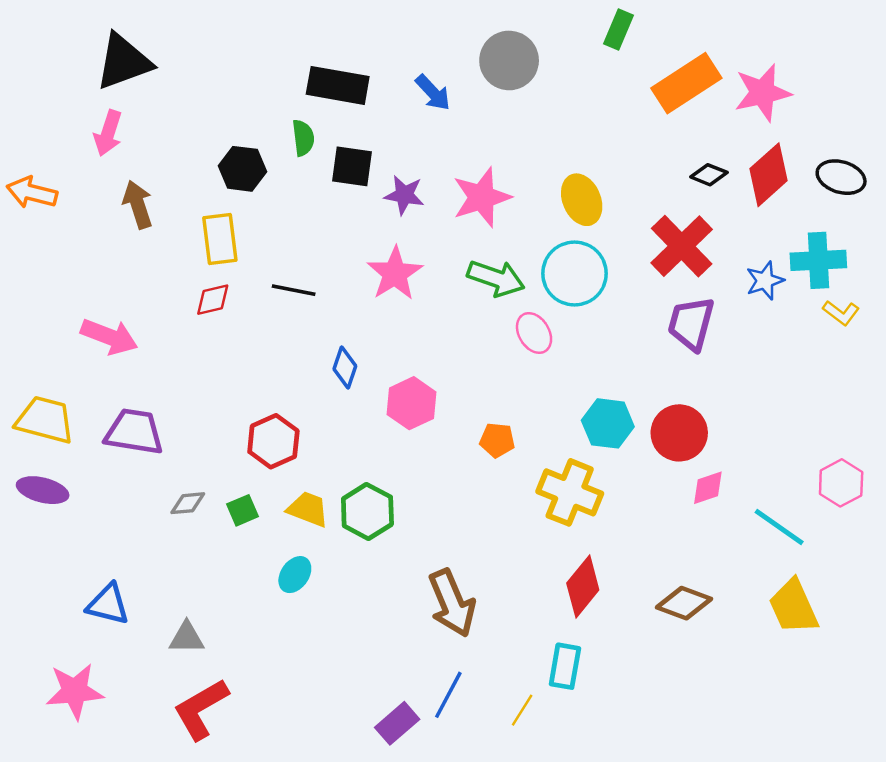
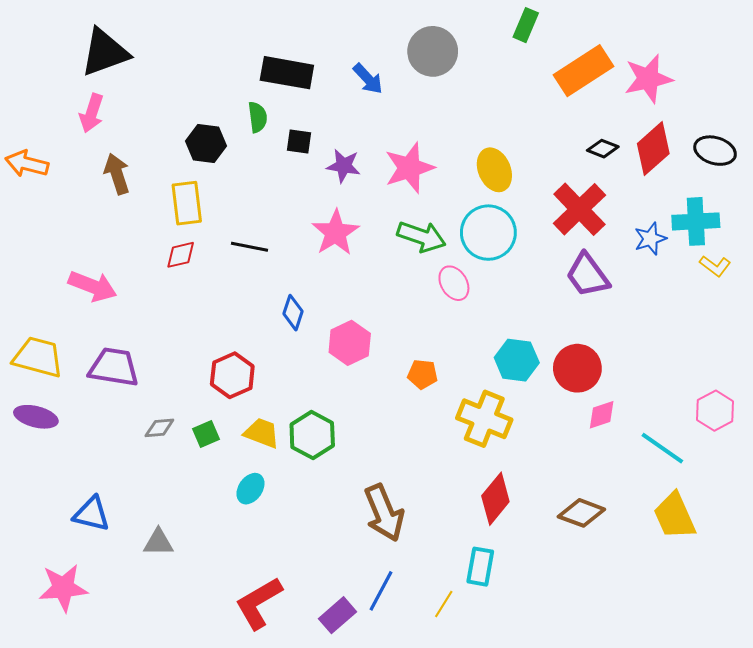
black square: (352, 166) -> (299, 141), size x0.7
purple trapezoid: (691, 323) -> (588, 275), turned -51
red L-shape: (201, 709) -> (259, 603), moved

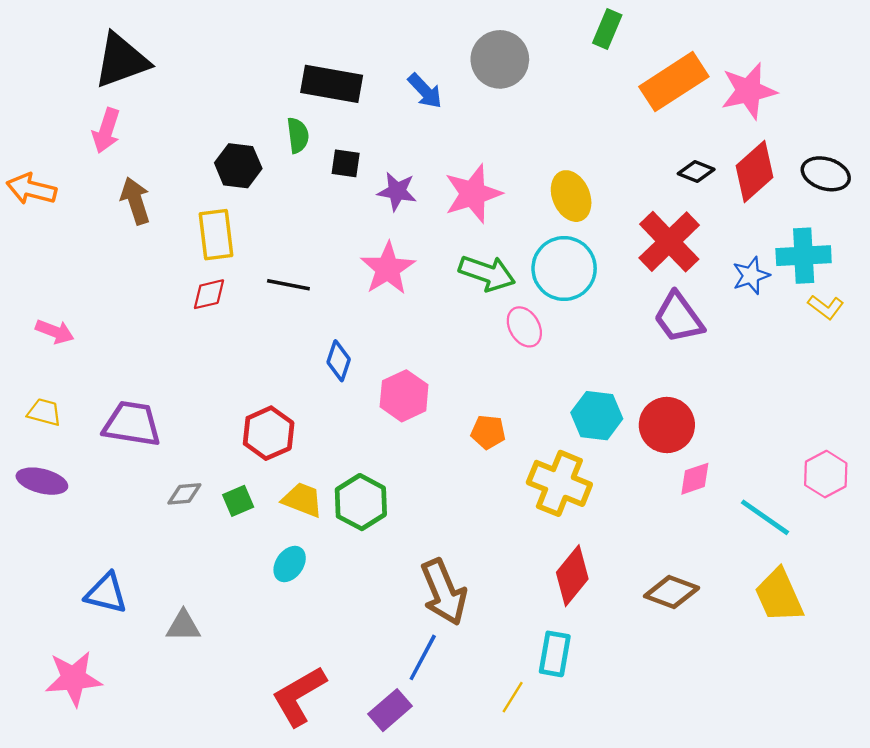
pink arrow: (93, 286) -> (55, 332), moved, size x0.7
yellow trapezoid: (38, 357) -> (44, 412), size x0.6
blue line: (381, 591) -> (423, 657), moved

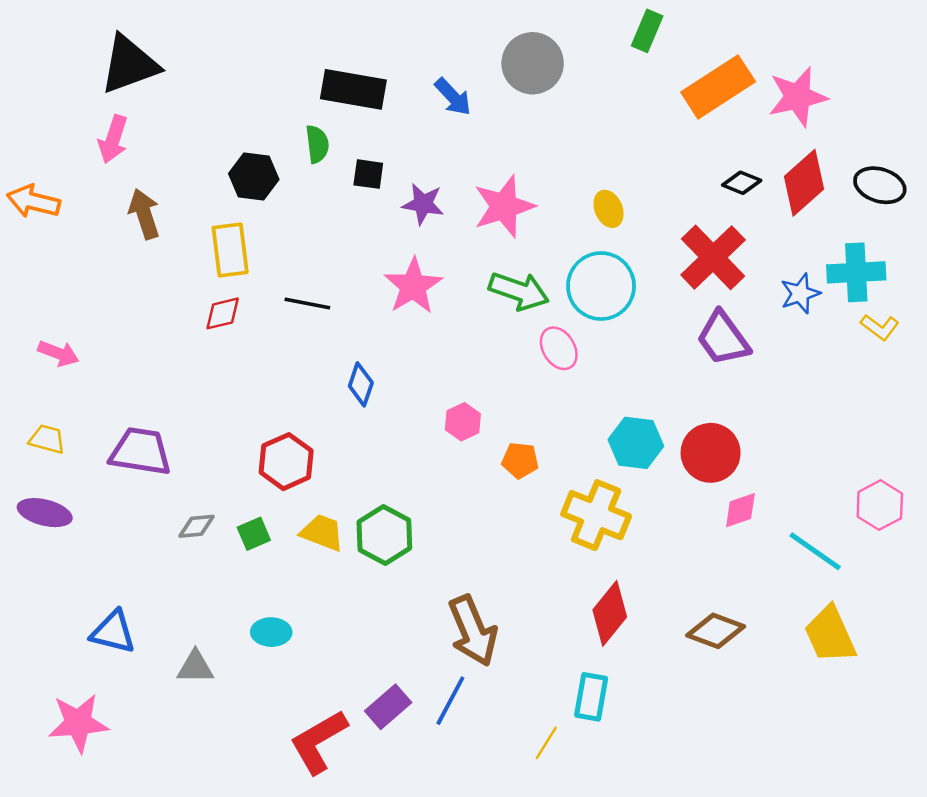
yellow ellipse: (571, 196) -> (609, 209), size x0.7
pink hexagon: (404, 396) -> (463, 422), moved, size x0.7
cyan ellipse: (290, 564) -> (271, 632), moved, turned 56
purple rectangle: (390, 710) -> (388, 707), moved

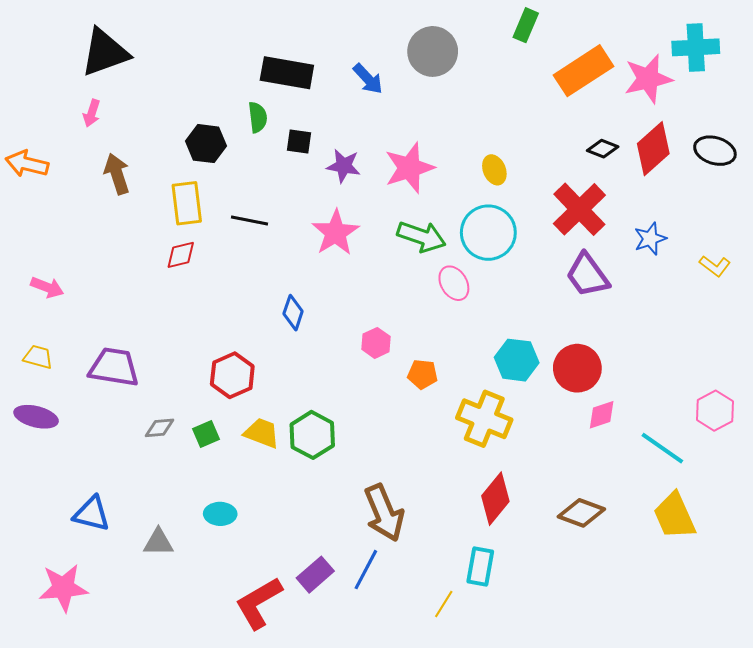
pink arrow: (113, 139) -> (92, 113), size x0.7
cyan cross: (856, 272) -> (696, 47), moved
black line: (307, 303) -> (250, 220), moved

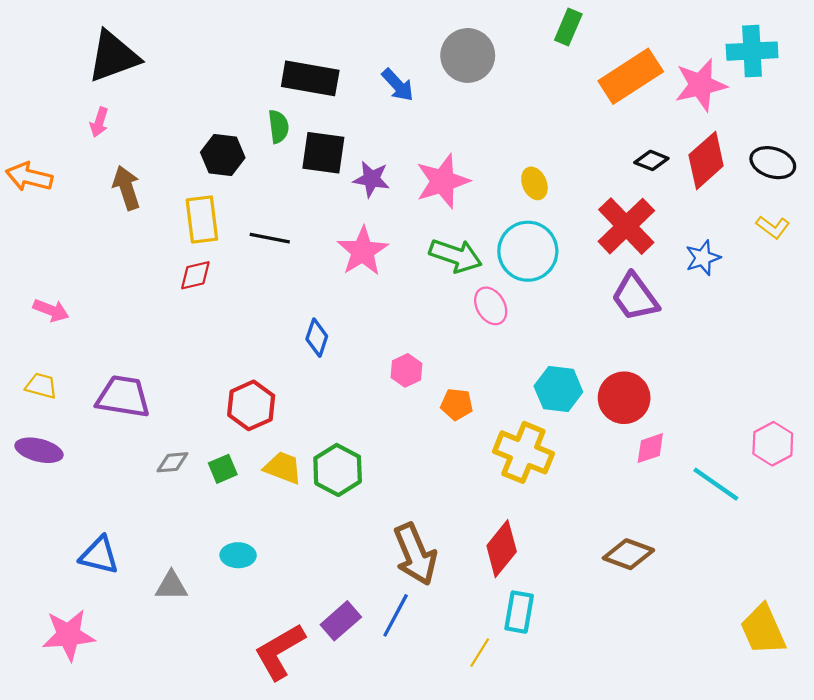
black square: (299, 142) -> (323, 153), size x1.6
yellow L-shape: (715, 266) -> (773, 227), moved
red diamond: (495, 499) -> (502, 549), moved
yellow trapezoid: (674, 516) -> (763, 630), moved

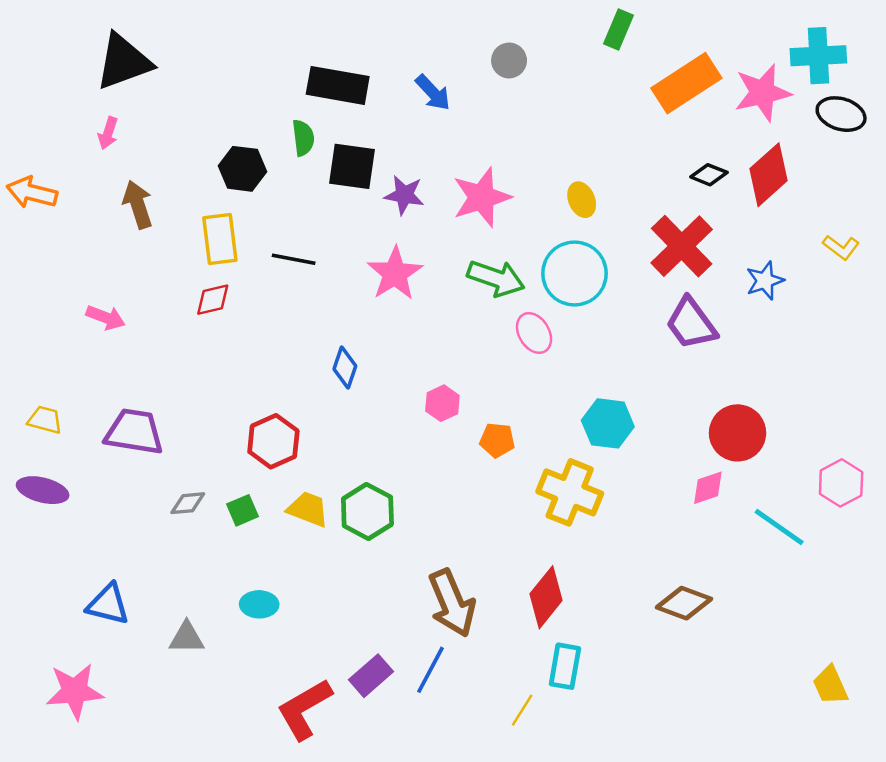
gray circle: (468, 55) -> (509, 60), size x0.6
black ellipse: (773, 163) -> (841, 114), moved
pink arrow: (51, 310) -> (106, 318), moved
red circle: (624, 398) -> (738, 433), moved
yellow trapezoid: (763, 630) -> (830, 685), size x0.7

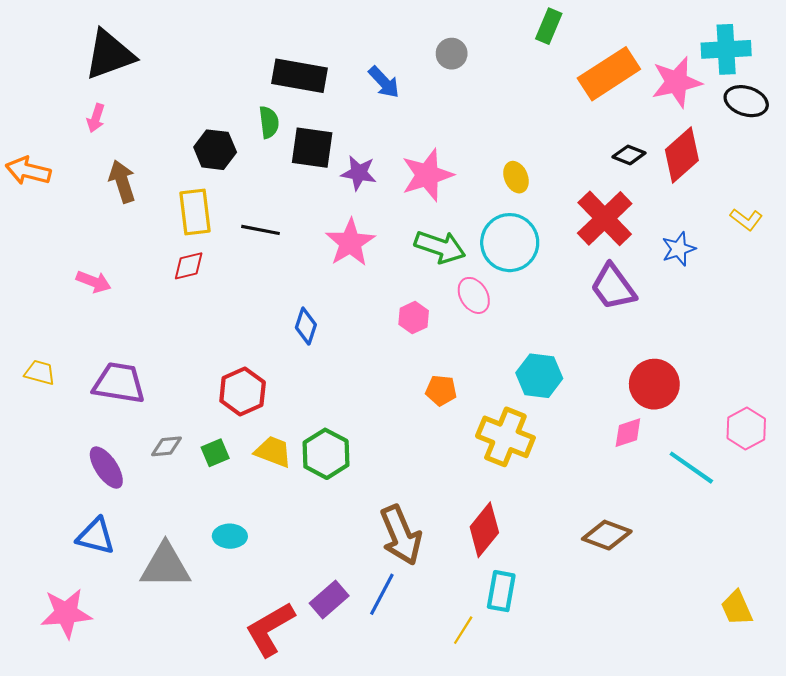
pink hexagon: (442, 403) -> (414, 318), moved
purple ellipse: (43, 490) -> (106, 468), moved, turned 42
gray triangle: (187, 638) -> (165, 566), size x1.6

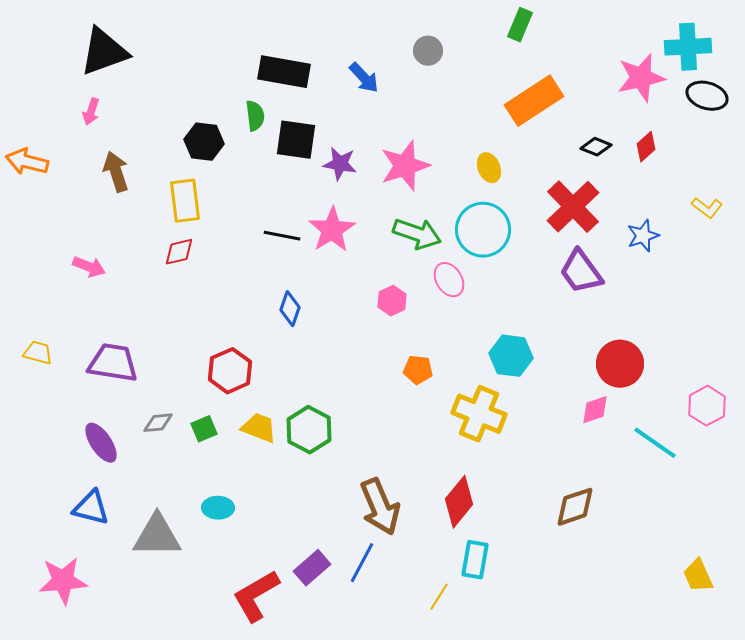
orange rectangle: (609, 74) -> (534, 101), moved
red diamond: (682, 155) -> (646, 147), size x0.6
black line: (260, 230) -> (282, 236), moved
brown diamond: (607, 535) -> (575, 507), turned -39

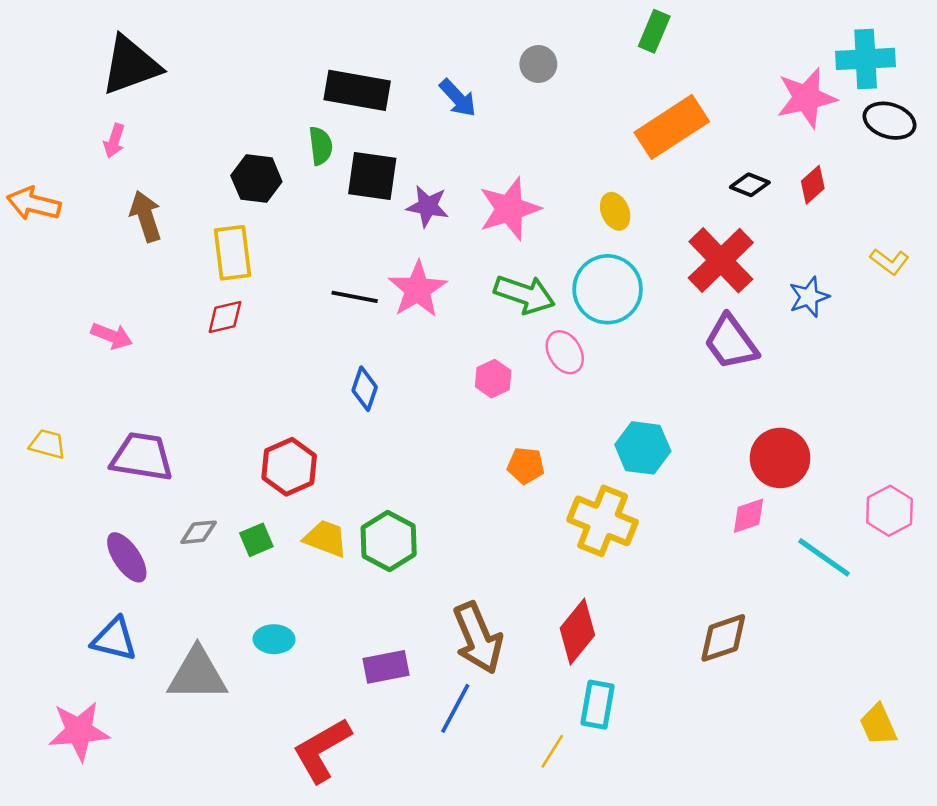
purple rectangle: (312, 568) -> (386, 667), moved, turned 30

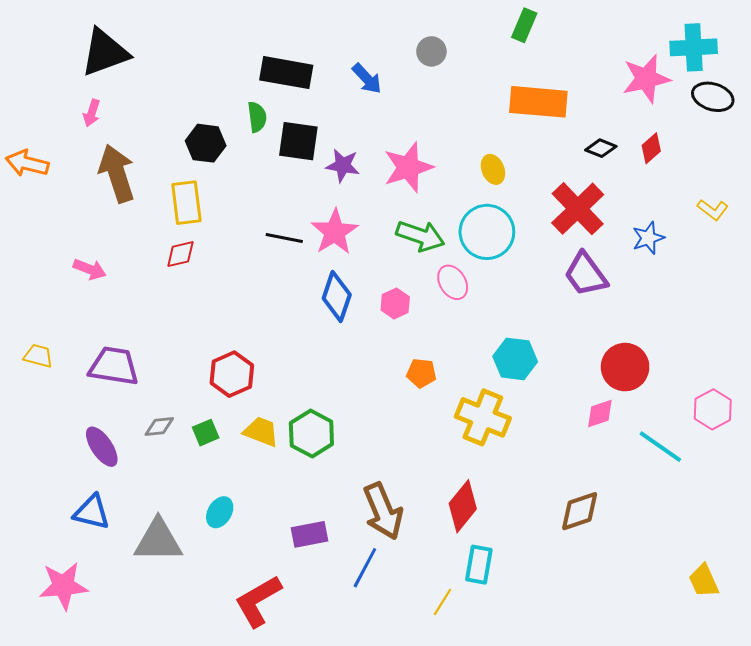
orange rectangle: (672, 127) -> (538, 102), turned 38
brown arrow: (146, 216) -> (117, 173), size x1.4
blue diamond: (365, 389) -> (337, 296), moved, size x1.4
cyan ellipse: (274, 639) -> (220, 512), turned -60

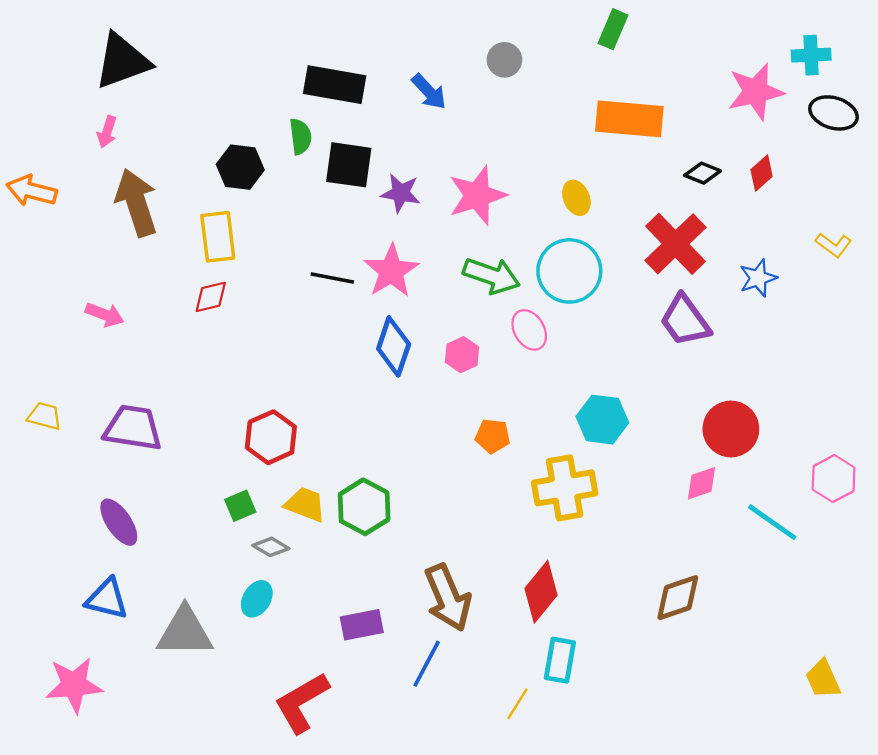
cyan cross: (694, 47) -> (811, 55), size x0.7
yellow cross: (483, 417) -> (565, 488), turned -32
gray diamond: (159, 427) -> (271, 547), moved, turned 36

